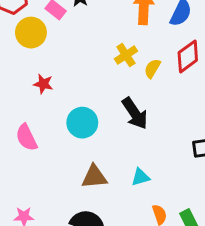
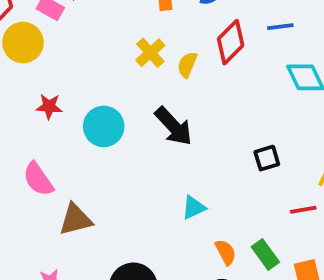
cyan circle: (82, 123) -> (104, 126), moved
brown triangle: (94, 177) -> (76, 219), moved

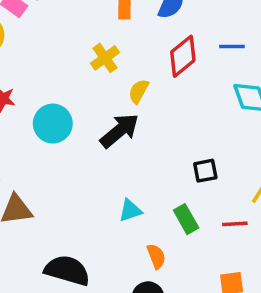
yellow semicircle: (187, 65) -> (139, 91), moved
black arrow: (174, 126) -> (120, 131), turned -93
green rectangle: (265, 254) -> (186, 219), moved

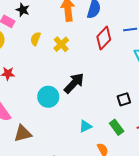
yellow semicircle: (139, 91) -> (36, 39), moved
cyan circle: (53, 124) -> (48, 97), moved

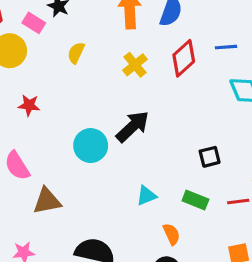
yellow cross: (61, 44) -> (135, 65), moved
green rectangle: (117, 127) -> (195, 200), turned -35

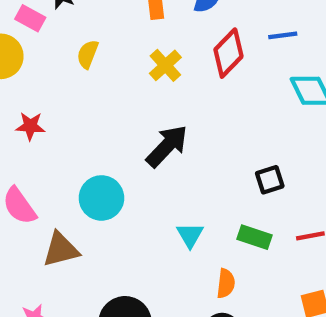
cyan circle: (91, 146) -> (101, 198), moved
cyan triangle: (146, 196) -> (190, 235), turned -35
orange semicircle: (171, 234) -> (226, 283), turned 35

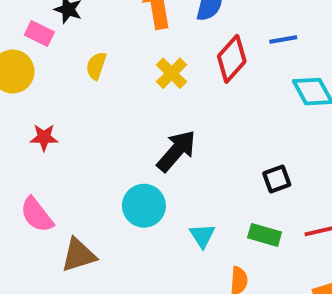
cyan circle: (101, 198) -> (144, 206), moved

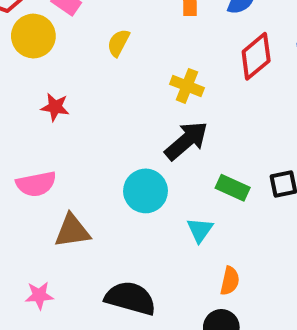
yellow cross: (172, 73) -> (187, 86), moved, turned -32
pink semicircle: (37, 215) -> (36, 184), turned -72
green rectangle: (265, 235) -> (233, 188), moved

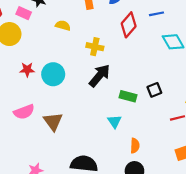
yellow semicircle: (118, 43) -> (63, 25), moved, turned 88
cyan circle: (145, 191) -> (53, 74), moved
brown triangle: (72, 231) -> (53, 121), moved, turned -48

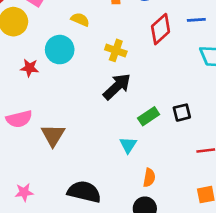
cyan circle: (53, 74) -> (60, 50), moved
green rectangle: (128, 96) -> (149, 116), turned -56

